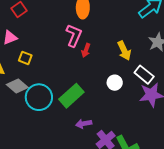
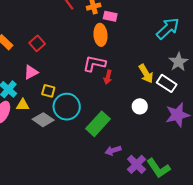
pink L-shape: (74, 35) -> (94, 64), turned -95
white rectangle: (144, 75) -> (167, 83), moved
cyan circle: (39, 97) -> (67, 107), moved

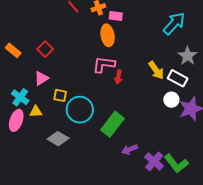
white circle: (140, 106) -> (171, 100), moved
gray diamond: (43, 120) -> (58, 139), moved

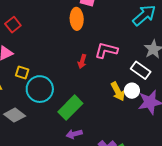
pink L-shape: (104, 65) -> (106, 50), moved
yellow arrow: (156, 70) -> (118, 91), moved
purple arrow: (130, 149) -> (74, 134), moved

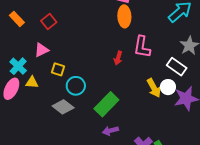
orange ellipse: (77, 19) -> (124, 16), moved
pink L-shape: (106, 50) -> (142, 47), turned -95
cyan circle: (40, 89) -> (76, 86), size x0.7
gray diamond: (15, 115) -> (63, 107), moved

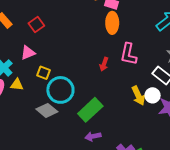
cyan circle: (76, 86) -> (60, 90), size x1.4

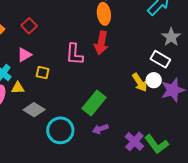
pink L-shape: (128, 54) -> (74, 54), moved
red arrow: (104, 64) -> (101, 43), moved, size x1.6
cyan circle: (60, 90) -> (60, 130), moved
gray diamond: (47, 110) -> (34, 110), moved

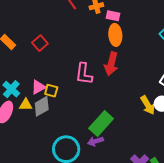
pink triangle: (24, 55) -> (38, 87), moved
gray diamond: (34, 110) -> (42, 106), moved, turned -65
purple arrow: (100, 129) -> (95, 141), moved

